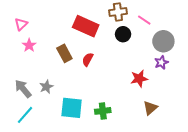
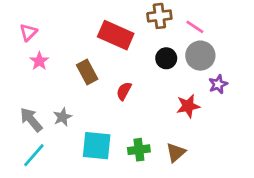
black circle: (123, 34) -> (166, 58), moved
gray circle: (163, 41) -> (200, 56), moved
red semicircle: (88, 59) -> (124, 91), moved
brown triangle: (150, 108) -> (176, 152), moved

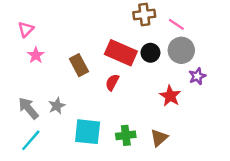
red rectangle: (116, 35) -> (121, 53), moved
red star: (188, 106) -> (170, 96), turned -30

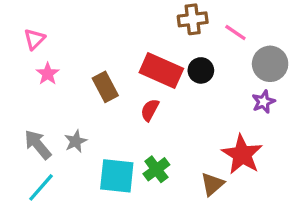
gray circle: (181, 50) -> (270, 64), moved
red star: (170, 96) -> (242, 154), moved, size x1.4
green cross: (126, 135) -> (156, 169), moved, turned -30

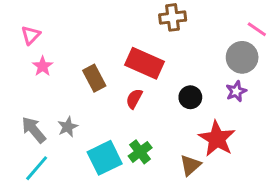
pink line: (235, 33) -> (257, 29), moved
black circle: (201, 70) -> (190, 97), moved
cyan square: (117, 176) -> (105, 158), turned -32

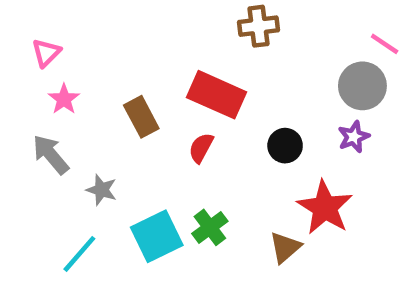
gray star: (68, 127) -> (102, 190), turned -30
gray arrow: (34, 130) -> (51, 154), moved
cyan line: (37, 168) -> (79, 254), moved

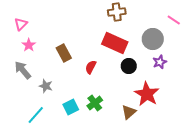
gray circle: (362, 86) -> (153, 39), moved
red rectangle: (217, 95) -> (115, 43), moved
cyan square: (157, 236) -> (71, 107), size x0.7

